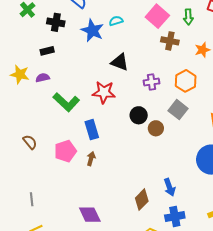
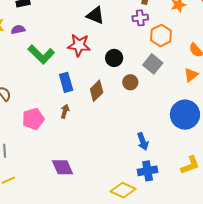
purple cross: (152, 82) -> (140, 18), moved
black circle: (139, 115) -> (114, 58), moved
pink pentagon: (65, 151) -> (33, 119), moved
brown diamond: (142, 200) -> (97, 91), moved

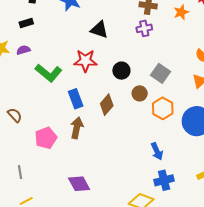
orange hexagon: (161, 35) -> (163, 108), moved
brown arrow: (65, 111) -> (77, 128), size x1.5

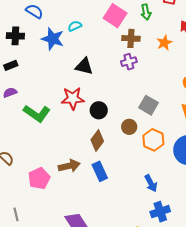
black circle: (121, 71) -> (99, 110), moved
blue rectangle: (76, 99) -> (100, 171), moved
brown arrow: (77, 128) -> (69, 166), turned 70

